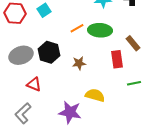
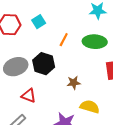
orange line: (77, 28) -> (64, 40), moved, turned -32
brown star: (79, 63) -> (74, 83), moved

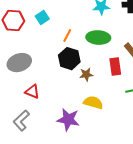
black hexagon: (44, 64) -> (69, 59), moved
brown star: (74, 83) -> (86, 75), moved

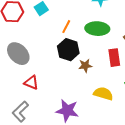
gray ellipse: (19, 63) -> (18, 54), turned 65
yellow semicircle: (93, 103) -> (103, 94), moved

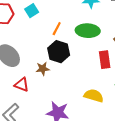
brown star: (85, 66) -> (43, 69), moved

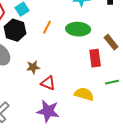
black hexagon: (59, 52) -> (15, 30), moved
red triangle: (22, 85) -> (48, 83), moved

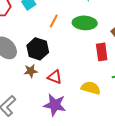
black hexagon: (15, 30) -> (38, 49), moved
brown star: (33, 67) -> (31, 71), moved

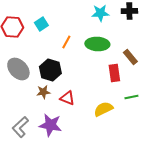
yellow semicircle: (91, 88) -> (103, 109), turned -42
purple star: (55, 105) -> (50, 125), moved

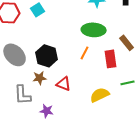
orange line: (66, 42) -> (85, 53), moved
purple star: (50, 125) -> (47, 111), size x0.6
gray L-shape: (20, 127) -> (23, 95), moved, turned -50

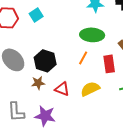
gray L-shape: (23, 95) -> (16, 112), moved
yellow semicircle: (100, 95) -> (90, 89), moved
purple star: (47, 111) -> (45, 116), size x1.5

